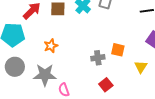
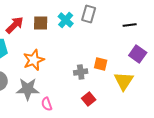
orange star: (51, 46) -> (34, 60), size x1.5
yellow triangle: (141, 67) -> (124, 81), size x1.5

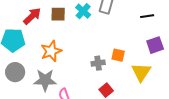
purple square: (138, 54) -> (155, 45), turned 36

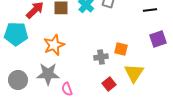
gray circle: (15, 72) -> (18, 80), moved
yellow triangle: (141, 72) -> (134, 73), moved

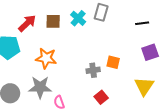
orange star: (54, 45) -> (46, 58), turned 30
yellow triangle: (134, 73) -> (144, 86), moved

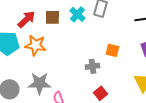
orange star: (46, 58) -> (35, 45), moved
orange square: (113, 62) -> (112, 50), moved

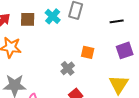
gray cross: (92, 66) -> (68, 68), turned -32

